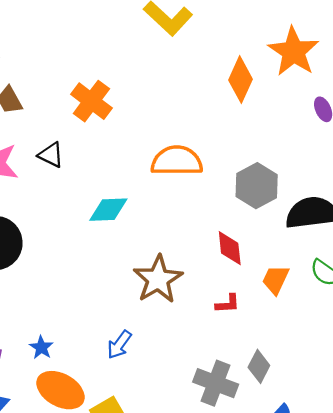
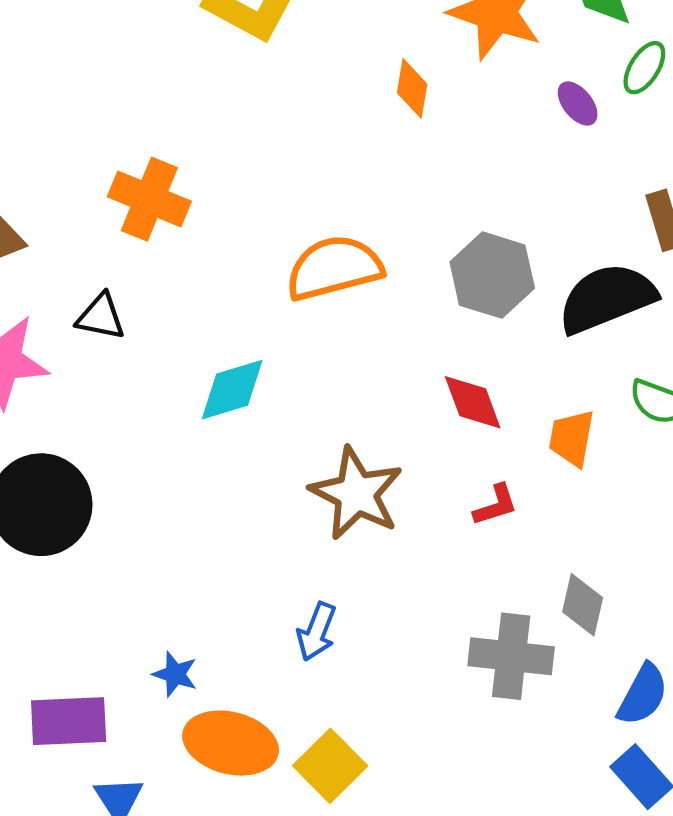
orange diamond: (241, 80) -> (412, 88), size x0.7

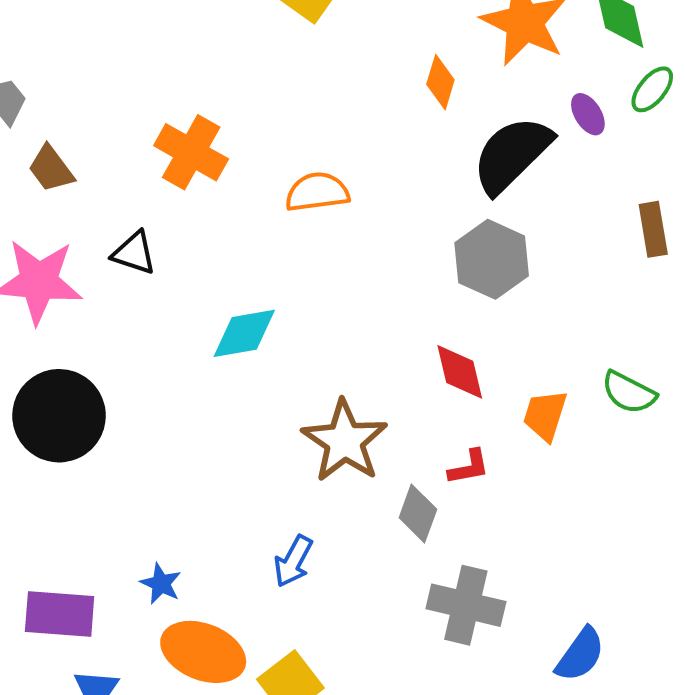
orange semicircle: (334, 268) -> (317, 192), moved, size x0.7
black semicircle: (607, 298) -> (512, 155), moved, turned -30
gray diamond: (583, 605) -> (418, 513), moved

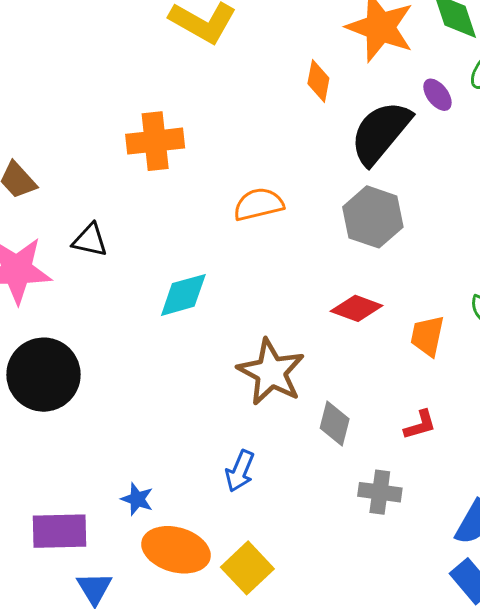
orange cross: (191, 152) -> (155, 141), moved, turned -30
orange semicircle: (317, 192) -> (259, 204), moved
red diamond: (460, 372) -> (357, 308), turned -51
red L-shape: (469, 467) -> (420, 425), moved
gray cross: (466, 605) -> (380, 492), size x0.7

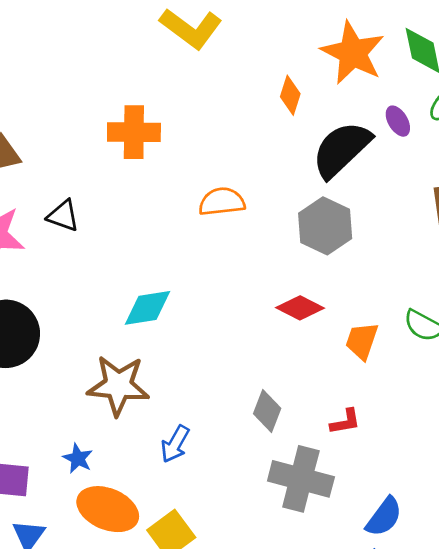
cyan diamond: (183, 295) -> (148, 308), moved
brown star: (271, 372) -> (118, 385), moved, turned -30
gray cross: (380, 492) -> (301, 479), size x1.6

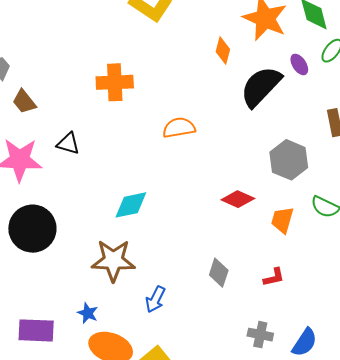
gray hexagon: (325, 226) -> (289, 160), moved
gray cross: (301, 479) -> (260, 335), moved, size x0.6

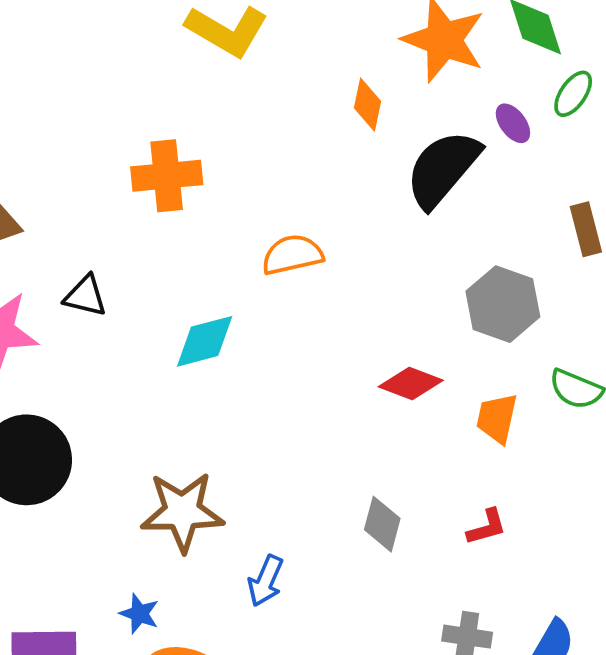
cyan diamond: (131, 205) -> (205, 341), moved

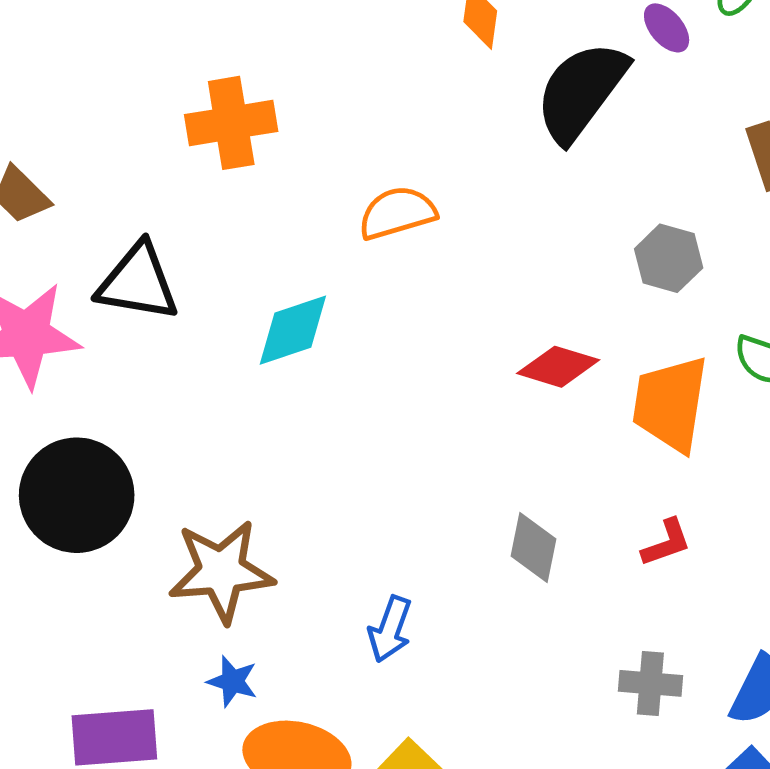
black triangle: (85, 296) -> (138, 282), size x1.5
gray hexagon: (503, 304) -> (669, 258), size x0.7
orange trapezoid: (497, 418) -> (670, 404), size x1.5
brown star: (182, 512) -> (221, 571), moved

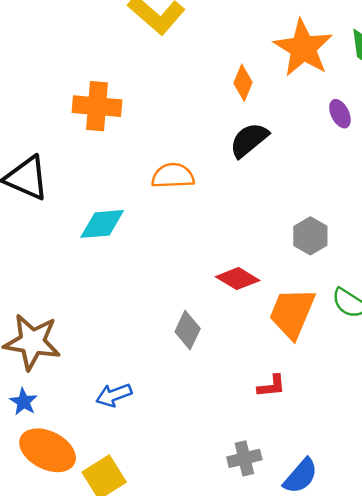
black semicircle: (581, 91) -> (249, 140), moved, size x0.7
gray diamond: (534, 548) -> (188, 330), moved
blue arrow: (390, 629) -> (114, 395), turned 36
gray cross: (650, 683) -> (244, 458), turned -32

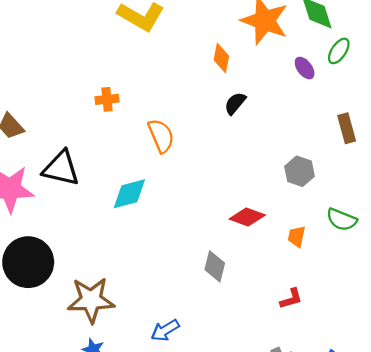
orange cross: (97, 106) -> (107, 99), size x0.6
black semicircle: (249, 140) -> (235, 103), size x0.7
orange semicircle: (173, 176) -> (161, 136), moved, turned 80
orange trapezoid: (292, 313) -> (297, 237), size x0.5

